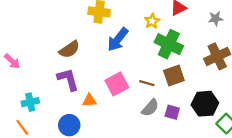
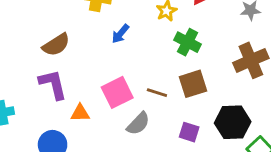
blue arrow: (118, 39) -> (120, 34), size x0.6
green cross: (169, 44) -> (188, 42), size x0.7
gray semicircle: (150, 108) -> (138, 124), moved

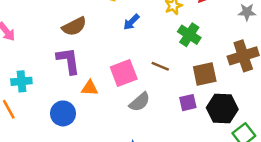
brown square: (193, 84) -> (205, 74), moved
brown line: (157, 93) -> (160, 66), moved
purple square: (189, 132) -> (188, 103), moved, turned -36

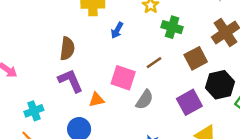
brown semicircle: (74, 26) -> (67, 49), turned -40
brown line: (160, 66) -> (154, 63), turned -42
pink square: (124, 73) -> (123, 78), turned -35
purple square: (188, 103) -> (189, 102), moved, size x1.5

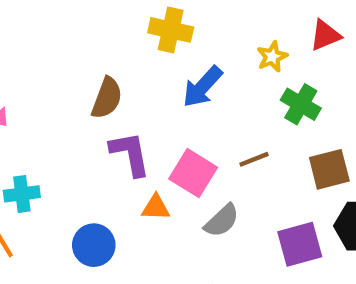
blue arrow: (117, 30) -> (202, 87), size x1.5
purple L-shape: (71, 81) -> (130, 154), moved
orange triangle: (97, 100) -> (156, 207), moved

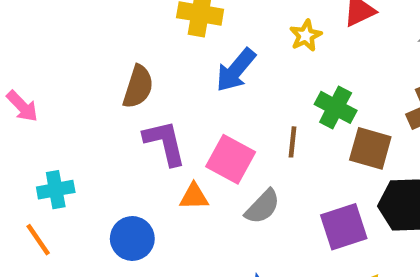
green cross: (301, 104) -> (336, 107), moved
brown line: (254, 159) -> (292, 142), turned -60
brown square: (329, 169) -> (370, 148), turned 33

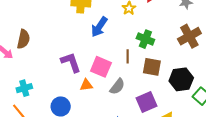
brown semicircle: (138, 87) -> (23, 39), moved
brown square: (370, 148) -> (152, 67), moved
purple square: (344, 227) -> (147, 102), moved

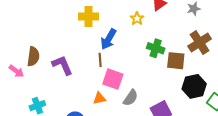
brown line: (128, 56) -> (100, 60), moved
purple L-shape: (71, 62) -> (62, 65), moved
brown square: (152, 67) -> (176, 61), moved

